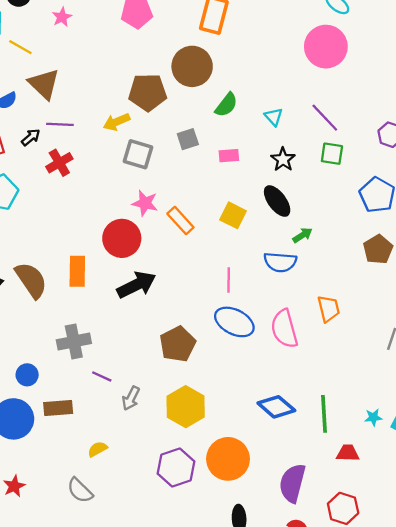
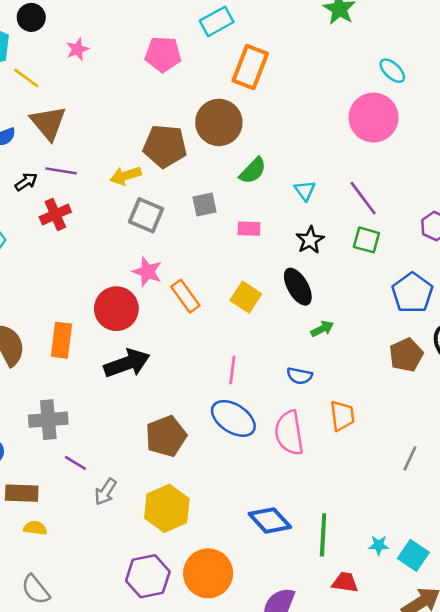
blue semicircle: (280, 262) -> (300, 376), moved, size x0.7
yellow semicircle: (97, 449) -> (35, 528), moved, turned 30

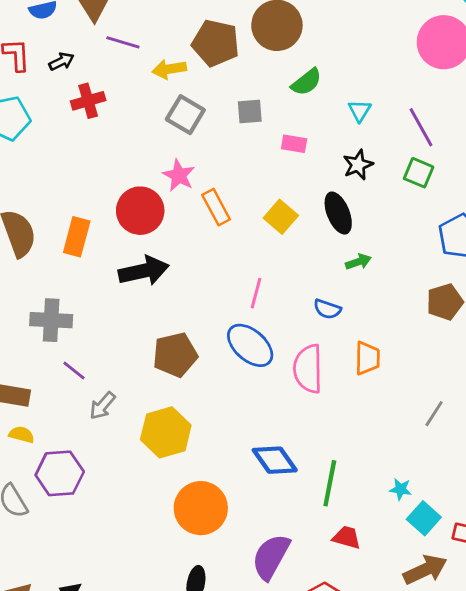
purple line: (61, 171) -> (123, 42), moved
cyan star: (379, 545) -> (401, 489), moved
purple hexagon: (148, 576) -> (60, 473), moved

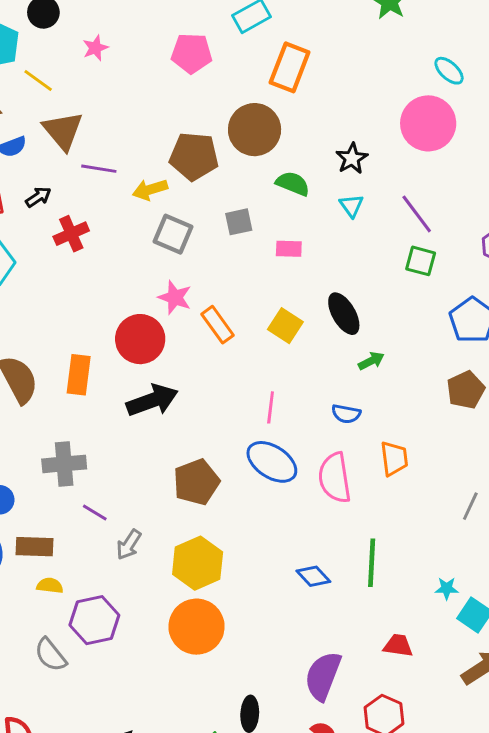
green semicircle: (306, 82) -> (293, 184), turned -112
black star: (358, 165) -> (352, 158), moved
blue diamond: (275, 460) -> (313, 576), size x0.7
green line: (330, 483) -> (372, 563), moved
orange circle: (201, 508) -> (197, 627), moved

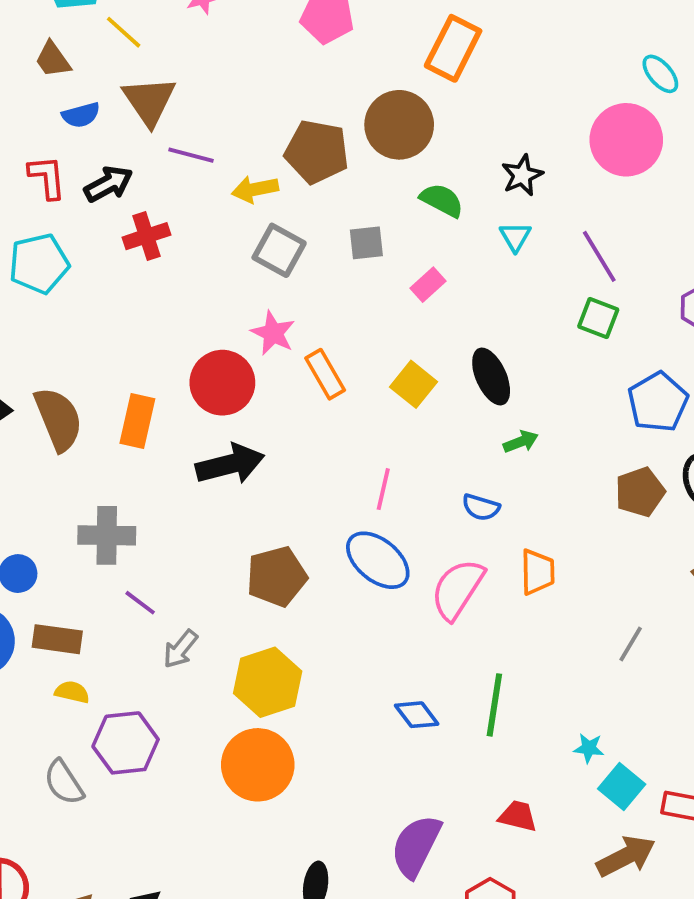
black arrow: (38, 197) -> (108, 184), size x1.4
pink rectangle: (289, 249) -> (428, 285), turned -50
pink semicircle: (335, 478) -> (458, 589), turned 36

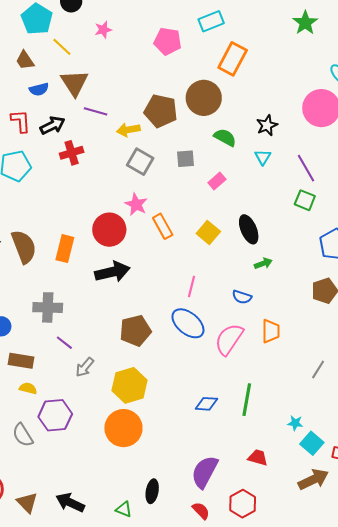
blue diamond: (417, 715) -> (206, 404), turned -50

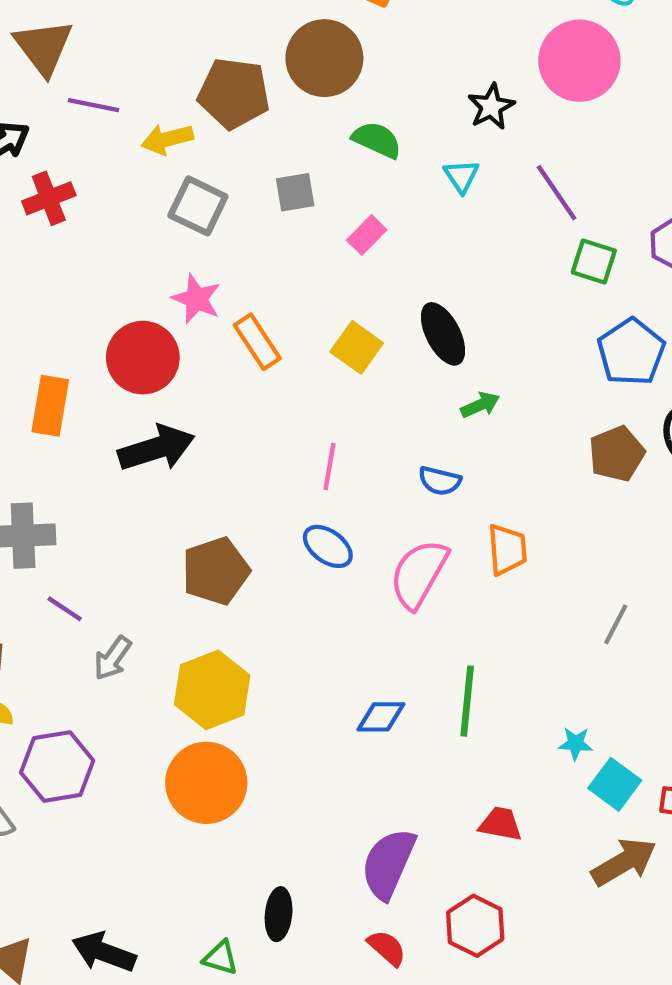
black star: (267, 125) -> (491, 107), moved
green square: (305, 200) -> (594, 262), moved
blue ellipse: (188, 323) -> (328, 546), size x0.7

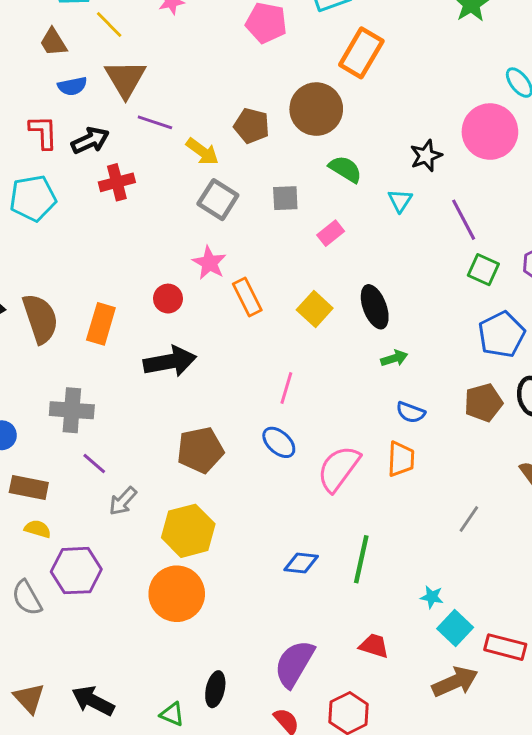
brown pentagon: (234, 93) -> (252, 126), size x0.7
yellow arrow: (167, 139) -> (202, 152), turned -136
red circle: (143, 358) -> (168, 299), size x0.6
blue semicircle: (440, 481) -> (411, 412), moved

